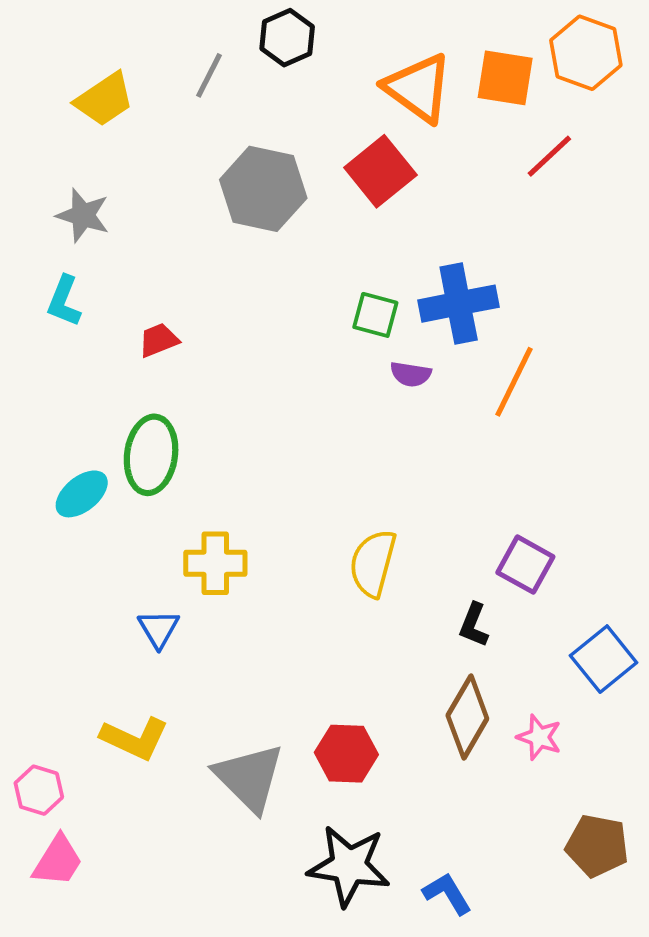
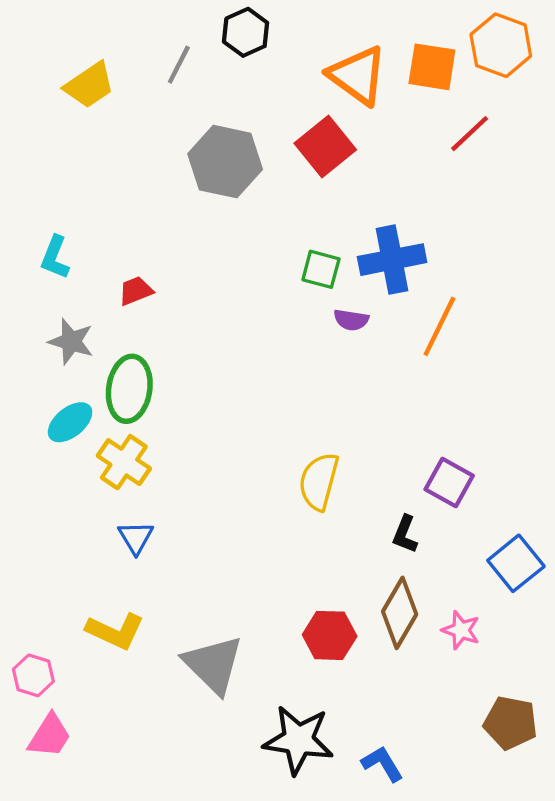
gray star: (83, 215) -> (71, 341), moved
yellow cross: (215, 563) -> (124, 462), moved, turned 34
red hexagon: (346, 754) -> (330, 635), moved

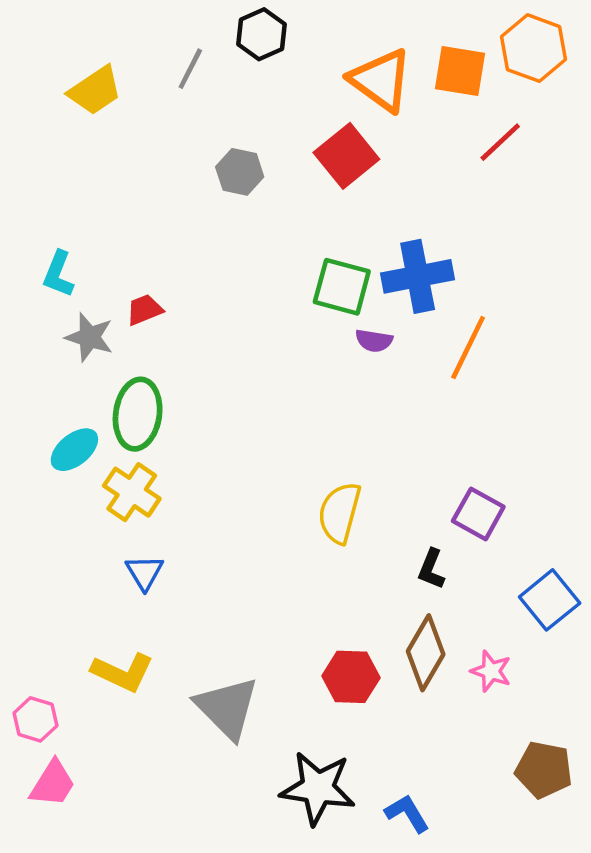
gray hexagon: (225, 162) -> (240, 172), size x0.6
green square: (321, 269) -> (342, 287), size x1.4
gray star: (71, 341) -> (89, 337), moved

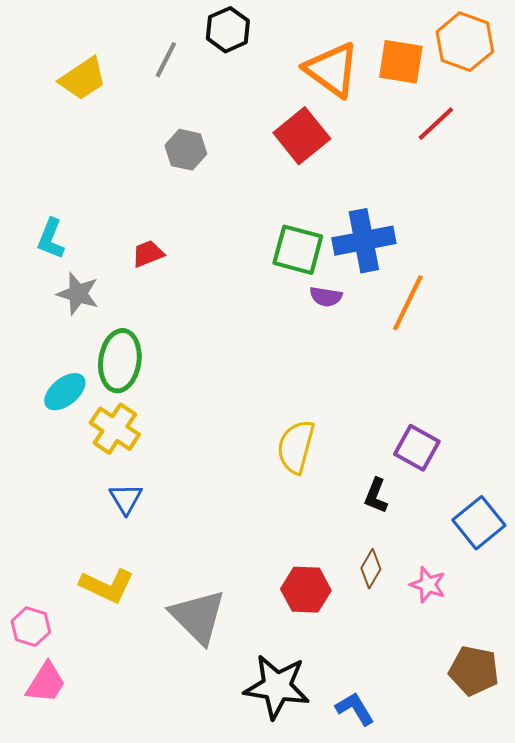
gray hexagon: (240, 172) -> (186, 150), moved
red trapezoid: (144, 310) -> (148, 254), moved
brown diamond: (426, 653) -> (371, 569), size x0.6

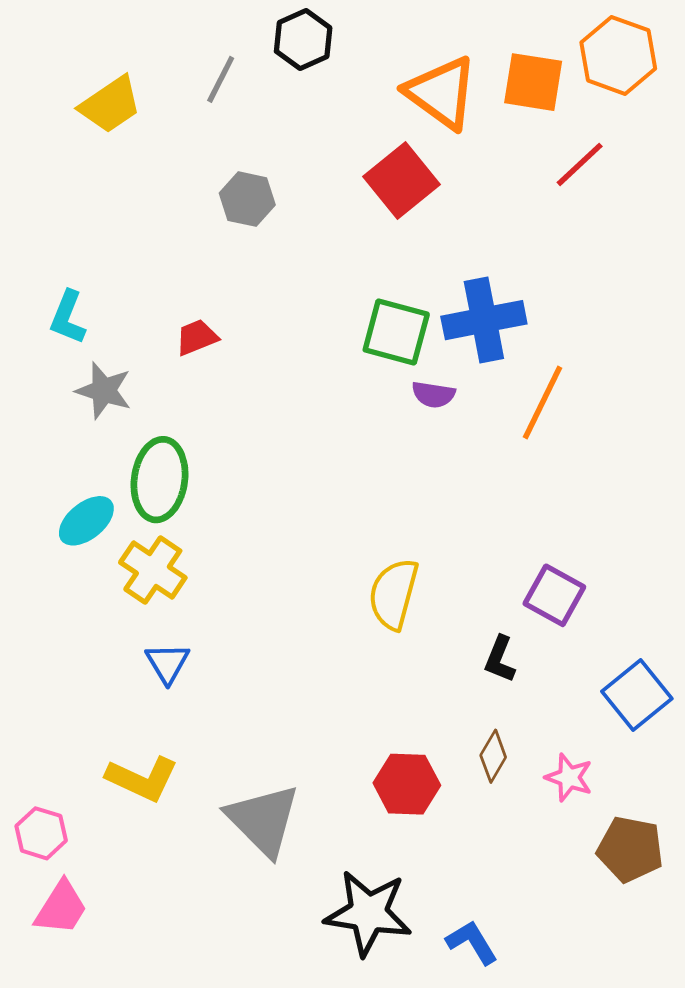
brown pentagon: (474, 671) -> (630, 849), moved

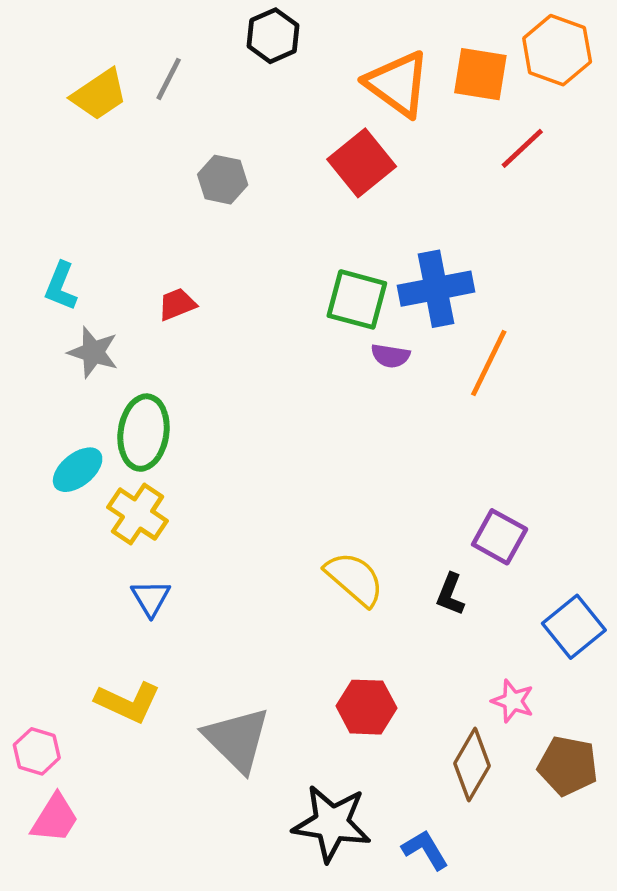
gray line: (221, 79) -> (169, 79), moved
yellow semicircle: (394, 594) -> (354, 579), moved, turned 116
brown diamond: (493, 756) -> (472, 765), moved, size x1.5

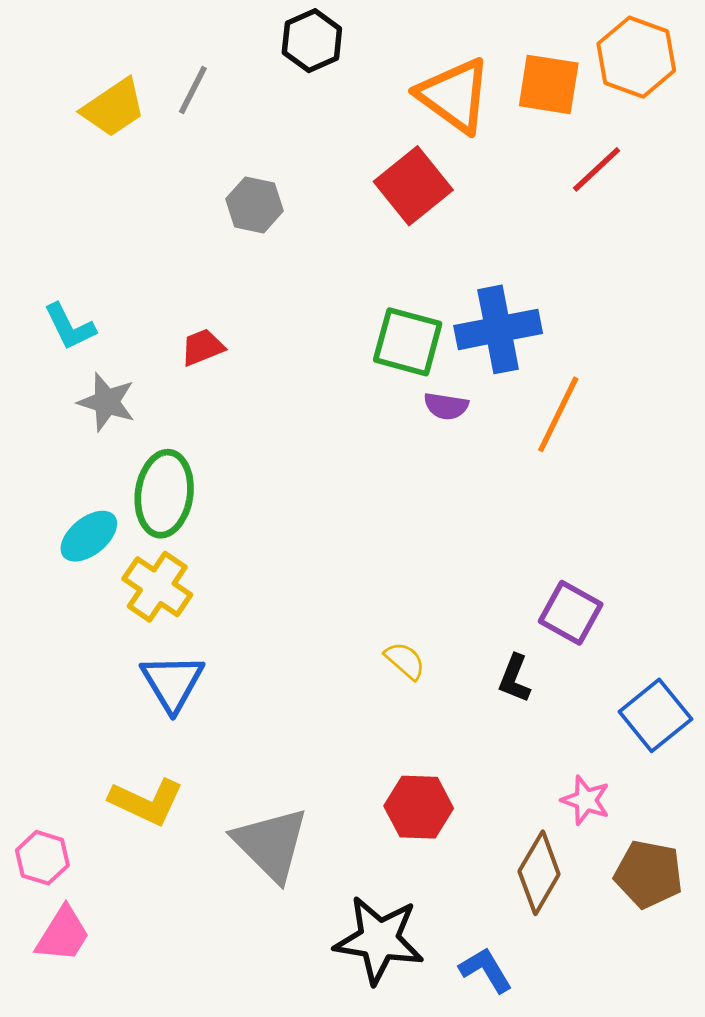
cyan L-shape: (61, 286) -> (70, 327), turned -48
yellow semicircle: (354, 579) -> (405, 661), size x0.6
blue triangle: (151, 598) -> (172, 683), size x1.4

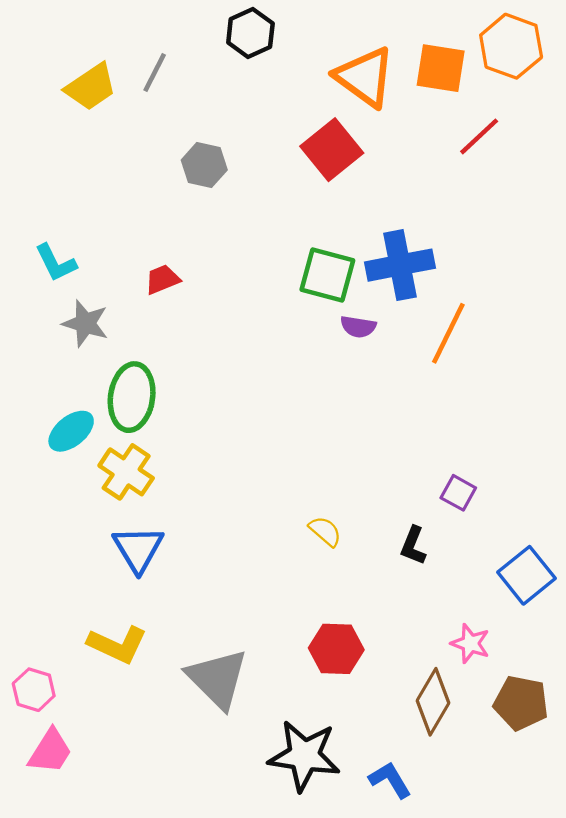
purple square: (571, 613) -> (458, 493), size x0.7

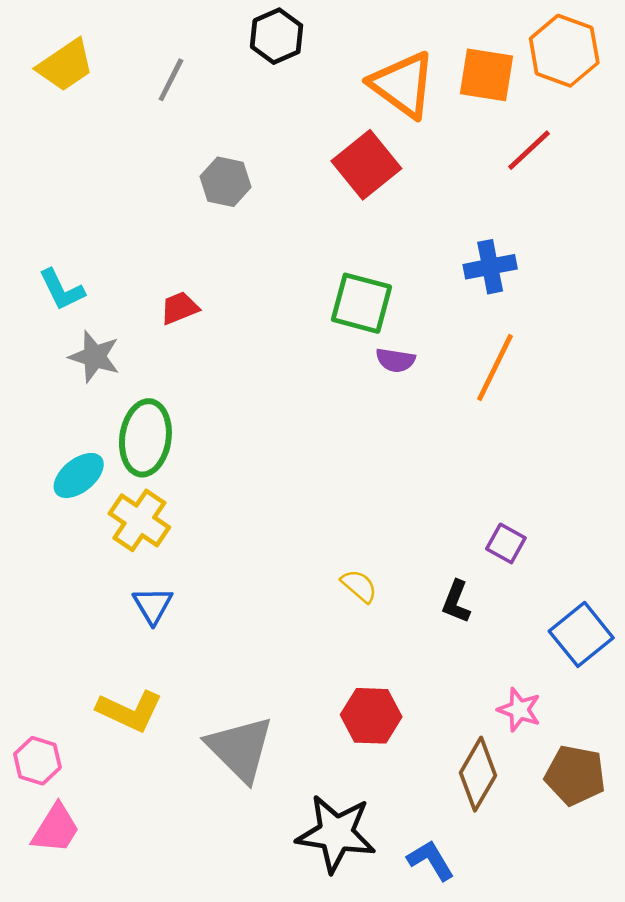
yellow trapezoid: (91, 87) -> (65, 65), moved
blue cross: (400, 265) -> (490, 267), moved, size x0.7
blue triangle: (138, 549) -> (153, 605), size x0.7

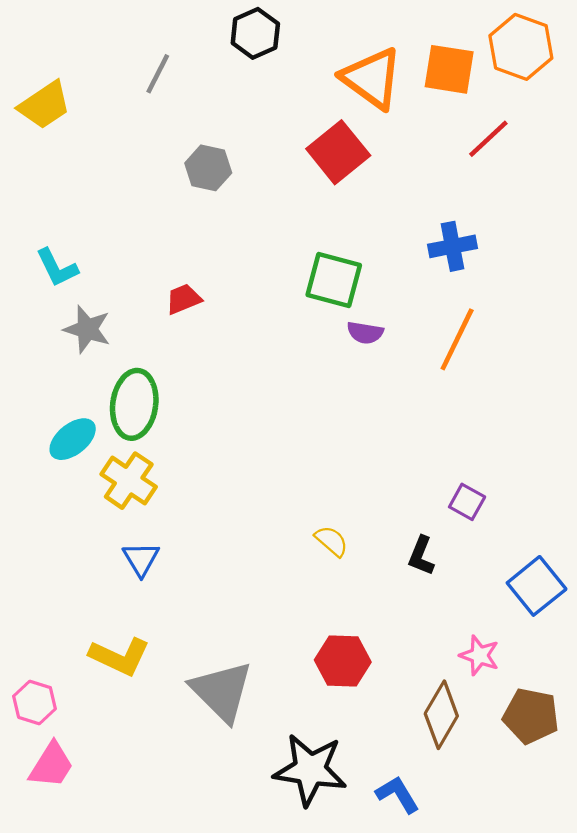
yellow trapezoid: (65, 65) -> (45, 105), moved
red trapezoid: (179, 308) -> (184, 299), moved

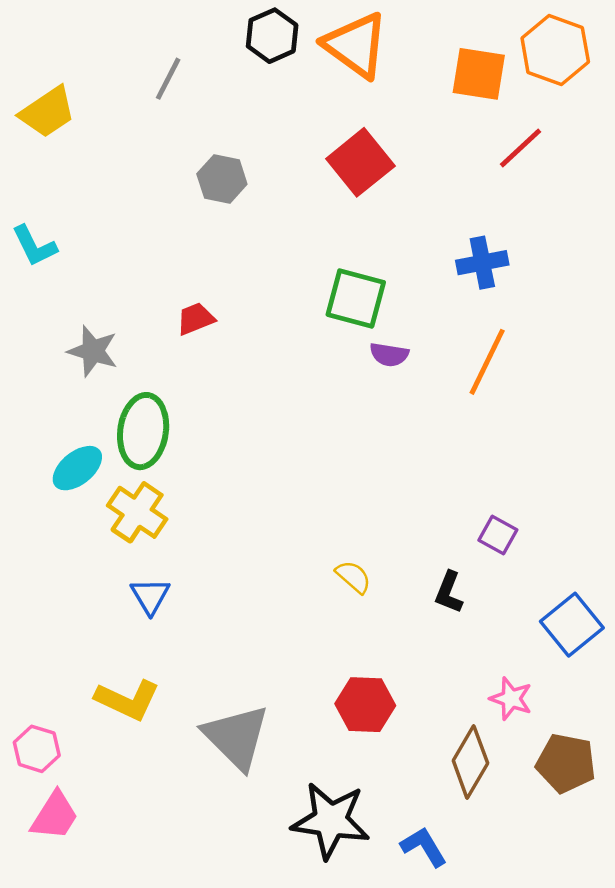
orange triangle: (372, 78) -> (356, 45), moved
cyan L-shape: (57, 268) -> (34, 246), moved

